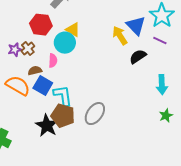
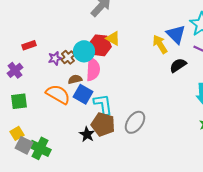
red hexagon: (41, 25) -> (100, 45), moved
cyan circle: (65, 43) -> (84, 51), moved
pink semicircle: (53, 61) -> (93, 69), size x1.6
black star: (47, 126) -> (87, 134), size x0.7

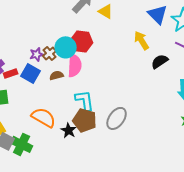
blue triangle: (176, 34) -> (158, 14), moved
yellow triangle: (113, 38) -> (106, 11), moved
red rectangle: (29, 45) -> (11, 73), moved
orange semicircle: (58, 94) -> (44, 117), moved
blue square: (83, 94) -> (31, 73), moved

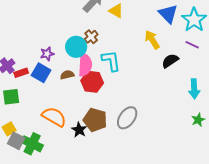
red hexagon: (82, 41) -> (92, 82), moved
brown cross: (50, 53) -> (91, 37), moved
cyan L-shape: (85, 100) -> (111, 61), moved

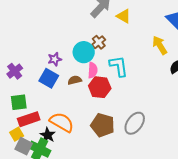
pink semicircle: (85, 65) -> (93, 70), size x0.7
red rectangle: (21, 73) -> (29, 119), moved, size x1.5
black star: (79, 130) -> (48, 135), moved

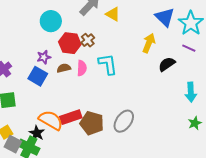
yellow arrow: (160, 45) -> (149, 43), turned 54
cyan circle: (84, 52) -> (51, 21), moved
brown semicircle: (75, 80) -> (64, 68), moved
red hexagon: (100, 87) -> (70, 43), moved
red rectangle: (29, 119) -> (71, 117), moved

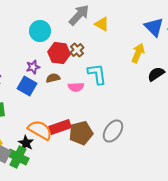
pink semicircle: (82, 68) -> (76, 87), moved, turned 84
brown pentagon: (92, 123) -> (81, 133), turned -30

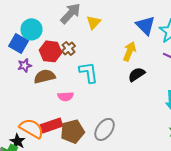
yellow triangle: (102, 24) -> (94, 22), turned 42
black semicircle: (156, 74) -> (137, 74), moved
brown semicircle: (53, 78) -> (45, 76), size x1.5
blue square: (27, 86) -> (19, 43), moved
pink semicircle: (76, 87) -> (66, 96), moved

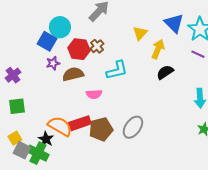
yellow triangle: (94, 22) -> (140, 33), moved
cyan L-shape: (89, 72) -> (117, 70), turned 85

